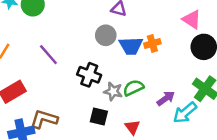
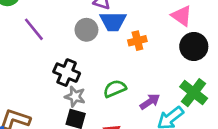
blue trapezoid: (131, 46) -> (113, 21), moved
purple line: (48, 55) -> (34, 29), moved
gray star: (113, 91) -> (75, 97), moved

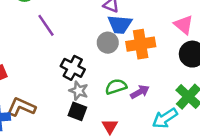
gray circle: (86, 30) -> (108, 43), moved
orange cross: (137, 41) -> (141, 44), size x1.6
purple arrow: (150, 102) -> (140, 92), moved

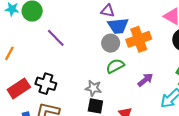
black cross: (73, 68) -> (46, 84), moved
green semicircle: (116, 87) -> (115, 66), moved

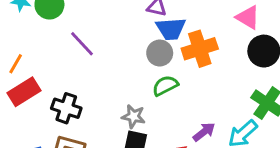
purple arrow: (145, 80) -> (204, 132), moved
red rectangle: (19, 88) -> (24, 92), moved

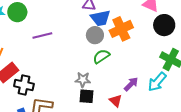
purple line: (82, 44) -> (42, 35), turned -54
black cross: (66, 108) -> (24, 85), moved

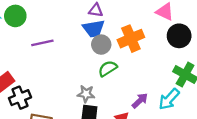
blue trapezoid: (100, 18) -> (94, 29), moved
black cross: (24, 85) -> (20, 98), turned -36

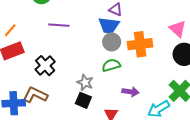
black cross: (20, 98) -> (45, 66), moved, turned -36
purple arrow: (140, 101) -> (130, 92), moved, turned 35

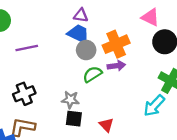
blue trapezoid: (109, 25) -> (78, 34), turned -145
black cross: (45, 66) -> (24, 94), turned 36
purple arrow: (130, 92) -> (116, 66), moved

